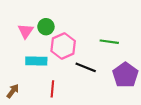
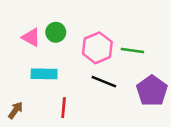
pink triangle: (26, 31) -> (31, 37), turned -35
pink hexagon: (63, 46) -> (97, 48), moved

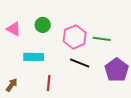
pink triangle: (31, 37) -> (14, 29), moved

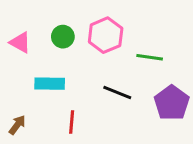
pink hexagon: (75, 37) -> (106, 35), moved

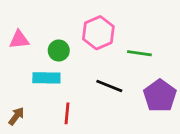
green circle: (63, 37) -> (59, 51), moved
pink triangle: (20, 42) -> (19, 40), turned -35

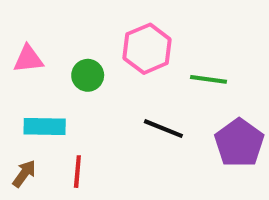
cyan rectangle: (46, 78) -> (45, 126), moved
red line: (67, 113) -> (77, 172), moved

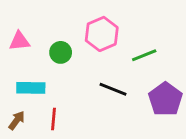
green line: (208, 79) -> (144, 55), turned -30

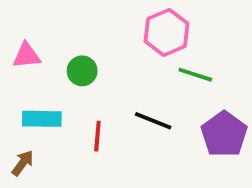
pink hexagon: (102, 34) -> (167, 32), moved
green line: (144, 55) -> (195, 75), turned 40
red line: (54, 119) -> (97, 136), moved

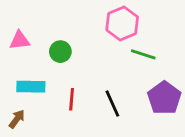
black line: (153, 121) -> (112, 104), moved, turned 44

